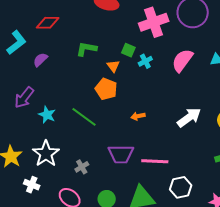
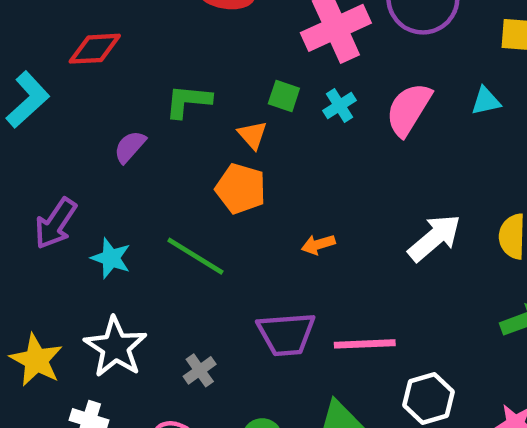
purple semicircle: (40, 60) -> (130, 147), moved
cyan cross: (145, 61) -> (340, 105), moved

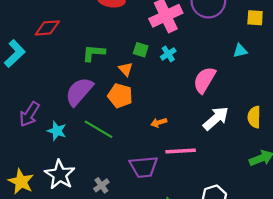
pink semicircle: (409, 109) -> (204, 80), moved
purple semicircle: (130, 147) -> (79, 92), moved, size x1.8
pink line: (365, 344) -> (181, 151), moved

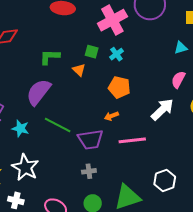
pink semicircle: (204, 80) -> (178, 80), moved, size x0.7
orange pentagon: (120, 96) -> (119, 87), moved
purple trapezoid: (144, 167) -> (90, 139), moved
gray cross: (101, 185) -> (89, 171), moved, turned 32

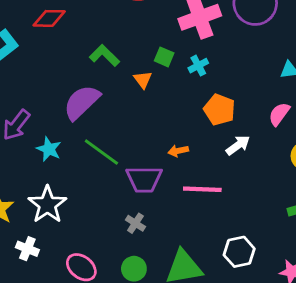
green L-shape: (50, 57) -> (104, 55), turned 35
orange pentagon: (119, 87) -> (220, 110), moved
white arrow: (162, 109) -> (238, 145), moved, size x0.7
gray cross: (89, 171) -> (135, 223), turned 32

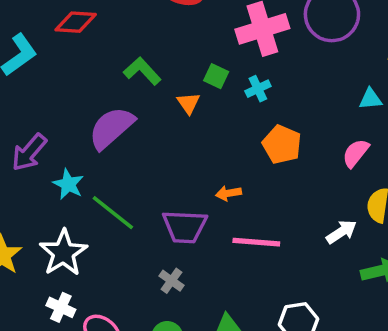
white arrow: (238, 145) -> (341, 232), moved
green line: (101, 152) -> (113, 213), moved
white cross: (27, 249) -> (61, 307), moved

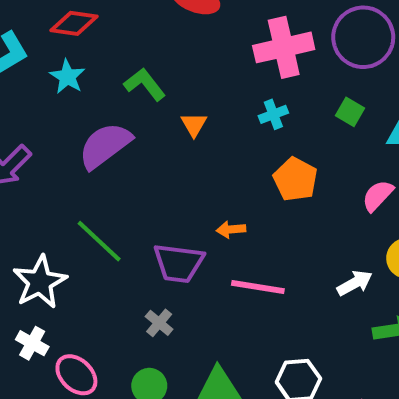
green square: (216, 76) -> (350, 112), moved
cyan star: (68, 184) -> (67, 77), moved

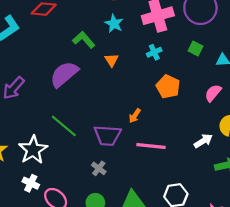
cyan star: (67, 77) -> (114, 24), moved
orange arrow: (231, 229) -> (135, 116), turned -48

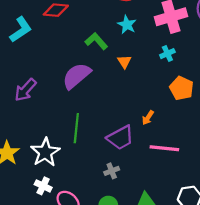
green line: (64, 126) -> (76, 128), turned 56
purple trapezoid: (107, 135) -> (120, 138), turned -32
gray cross: (99, 168) -> (112, 171), turned 32

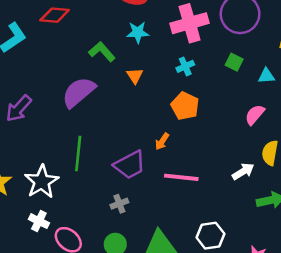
cyan star: (127, 25) -> (138, 32), turned -30
orange pentagon: (181, 88) -> (185, 106), moved

